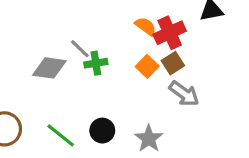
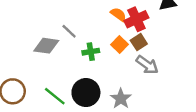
green cross: (96, 63) -> (91, 52), moved
black circle: (102, 131) -> (86, 93), size x1.5

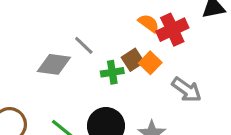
brown square: (139, 42) -> (133, 60), moved

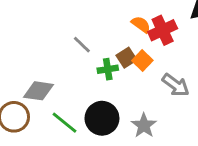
gray diamond: (54, 64) -> (38, 91), moved

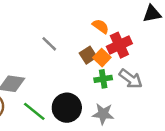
red cross: (163, 30) -> (119, 45), moved
green cross: (108, 69) -> (103, 79), moved
gray star: (144, 125) -> (103, 114), turned -30

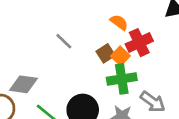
green cross: (103, 79) -> (122, 79), size x1.5
gray arrow: (131, 79) -> (153, 102), moved

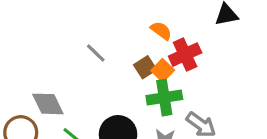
gray diamond: (23, 84) -> (48, 104), turned 56

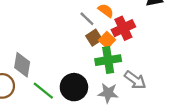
gray line: (96, 53) -> (87, 19), moved
gray diamond: (48, 104) -> (22, 65), turned 35

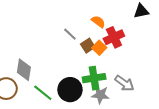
gray line: (87, 19) -> (70, 34), moved
green cross: (108, 60) -> (94, 78), moved

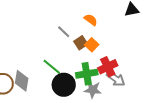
red cross: (114, 37) -> (108, 67), moved
gray diamond: (24, 70) -> (22, 81), moved
green line: (43, 93) -> (52, 67), moved

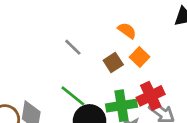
gray line: (64, 32) -> (73, 47), moved
orange square: (92, 45) -> (140, 57), moved

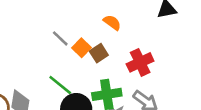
orange square: (140, 57) -> (82, 48), moved
red cross: (151, 96) -> (140, 62), moved

